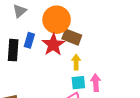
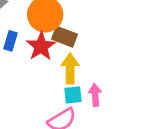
yellow arrow: (76, 62) -> (70, 69), size x1.5

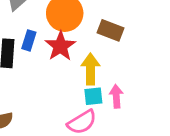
brown rectangle: (65, 37) -> (111, 30), moved

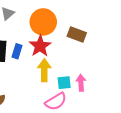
blue rectangle: (29, 40) -> (17, 51), moved
yellow arrow: (90, 69) -> (44, 70), moved

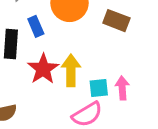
red star: (40, 46) -> (43, 69), moved
blue rectangle: (17, 51) -> (36, 26), moved, turned -40

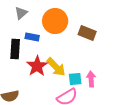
blue rectangle: (36, 26) -> (32, 37), turned -56
yellow arrow: (71, 70) -> (56, 67), turned 135

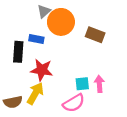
gray triangle: (21, 13) -> (44, 11), moved
red star: (37, 66) -> (42, 70), turned -30
yellow arrow: (56, 67) -> (35, 93), moved, turned -105

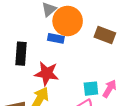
blue rectangle: (36, 39) -> (56, 38), moved
pink arrow: (99, 84) -> (110, 89), turned 35

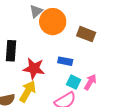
blue rectangle: (56, 38) -> (65, 61), moved
cyan square: (91, 89) -> (74, 82), turned 32

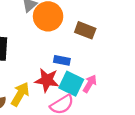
red star: (34, 69) -> (47, 80), moved
cyan square: (74, 82) -> (71, 84), size x1.5

